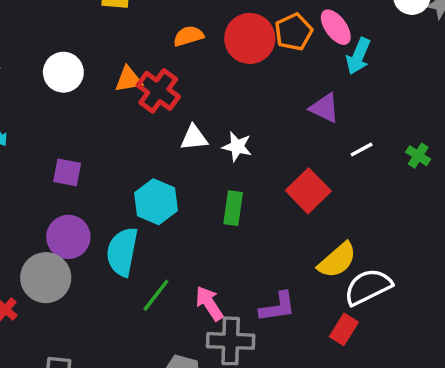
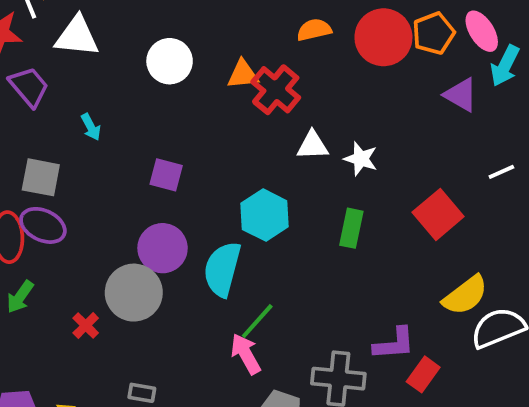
purple triangle: (325, 108) -> (461, 95), moved
pink arrow: (209, 303) -> (246, 354), moved
red rectangle: (344, 329) -> (423, 374), moved

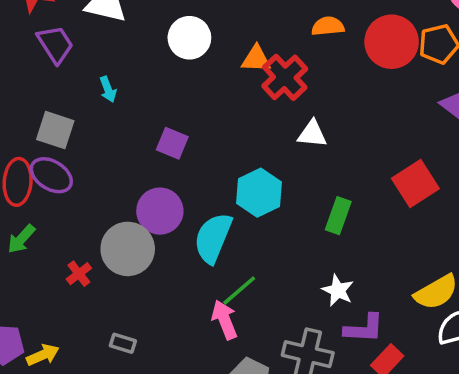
white star: (361, 159) -> (338, 290), moved
red square: (438, 214) -> (415, 184), moved

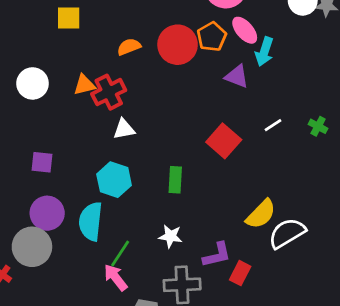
red cross: (285, 77) -> (109, 92), turned 32
white triangle: (312, 134) -> (124, 129), moved
white star: (338, 290) -> (170, 236), moved

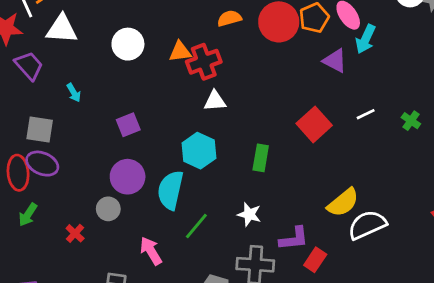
purple square: (42, 162) -> (128, 125), turned -35
gray circle: (32, 247) -> (108, 209), size x0.6
pink arrow: (116, 277) -> (151, 251), moved

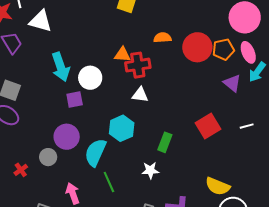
white circle: (128, 44) -> (90, 78), moved
cyan arrow: (74, 93) -> (61, 67), moved, size x2.0
yellow semicircle: (343, 203) -> (218, 186), turned 50
white star: (249, 214) -> (150, 170), moved, turned -30
green line: (196, 226) -> (109, 182), turned -75

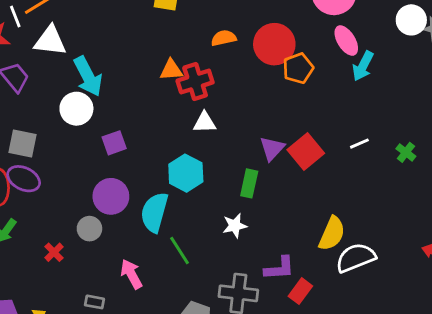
orange pentagon: (223, 49) -> (298, 68), moved
cyan arrow: (61, 67) -> (88, 76), moved
white circle: (90, 78) -> (76, 109), moved
purple triangle: (232, 83) -> (272, 148), moved, turned 42
yellow semicircle: (218, 186) -> (332, 234), turned -80

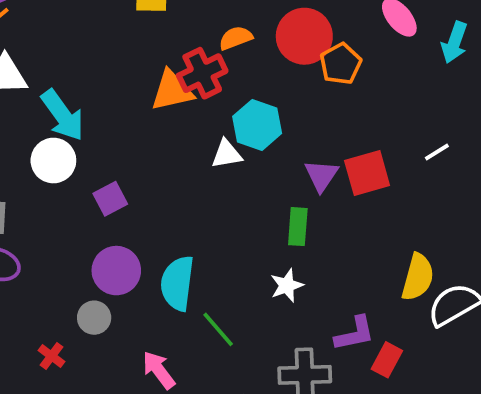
cyan arrow: (363, 66) -> (454, 42), moved
orange triangle: (171, 70) -> (172, 91), size x1.4
red cross: (195, 81) -> (202, 73), moved
red square: (306, 152) -> (367, 173), turned 32
cyan hexagon: (186, 173) -> (257, 125), moved

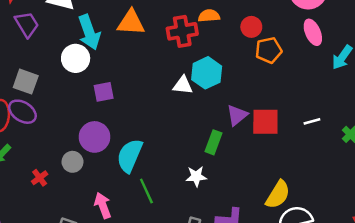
red circle: (304, 36) -> (251, 27), size x0.6
orange triangle: (172, 91) -> (131, 23), moved

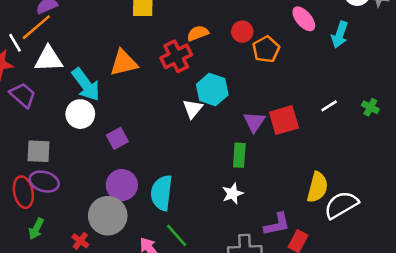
white triangle: (183, 85) -> (193, 109), turned -40
gray circle: (72, 162) -> (108, 216), size x1.8
green line: (146, 191) -> (177, 235), moved

